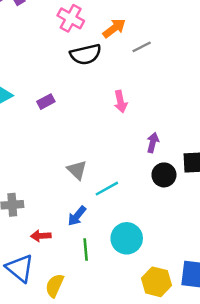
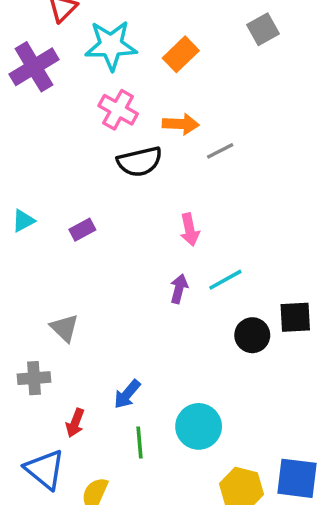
orange arrow: (114, 28) -> (181, 124), turned 40
purple arrow: (153, 143) -> (179, 289), moved
gray triangle: (77, 170) -> (64, 328), moved
cyan line: (107, 189) -> (225, 280), moved
red arrow: (41, 236) -> (75, 423), turned -66

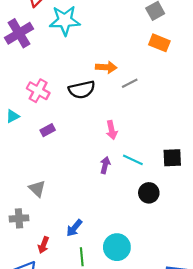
orange rectangle: (181, 54) -> (159, 43), moved, turned 66
pink cross: (118, 110) -> (38, 91), moved
cyan triangle: (23, 221) -> (13, 116), moved
cyan line: (225, 280) -> (133, 160), turned 54
black square: (295, 317) -> (172, 158), moved

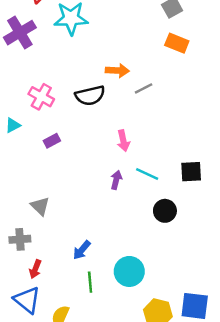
red arrow: (43, 245) -> (35, 269), moved

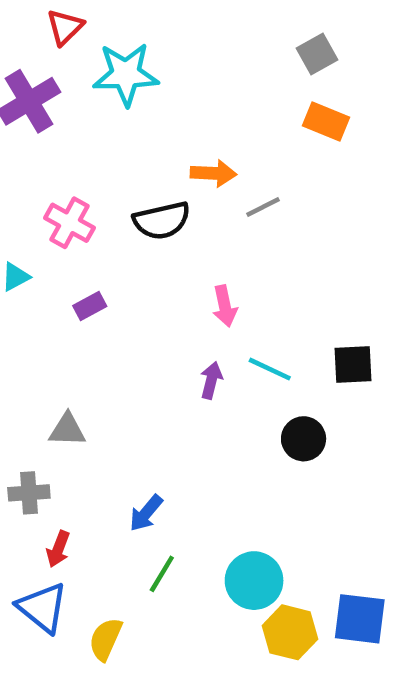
gray triangle: (40, 206) -> (67, 430), turned -42
cyan circle: (129, 271) -> (254, 581), moved
green line: (90, 282) -> (162, 574), turned 36

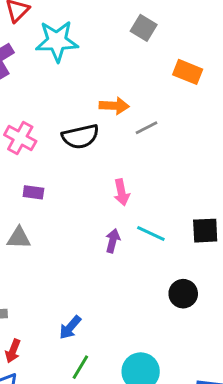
gray square: (317, 54) -> (144, 28), moved, turned -30
purple rectangle: (90, 306) -> (33, 192), turned 36
gray triangle: (67, 430) -> (19, 238), moved
black circle: (304, 439) -> (183, 294), moved

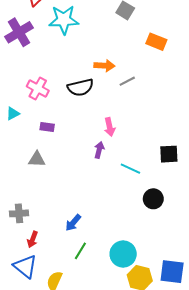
cyan line: (151, 233) -> (130, 169), moved
purple arrow: (113, 241) -> (99, 150), moved

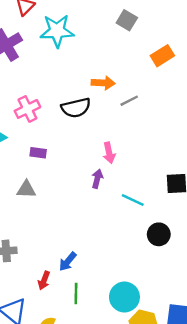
orange rectangle: (156, 42) -> (162, 56), turned -54
pink cross: (38, 88) -> (27, 109), turned 35
red arrow: (33, 239) -> (44, 280), moved
green line: (80, 251) -> (76, 293), turned -30

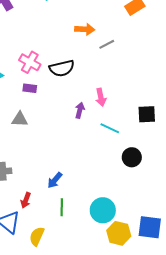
black semicircle: (76, 108) -> (62, 68), moved
pink cross: (27, 109) -> (30, 62), moved, turned -35
pink arrow: (109, 153) -> (101, 97), moved
red arrow: (44, 280) -> (26, 200), moved

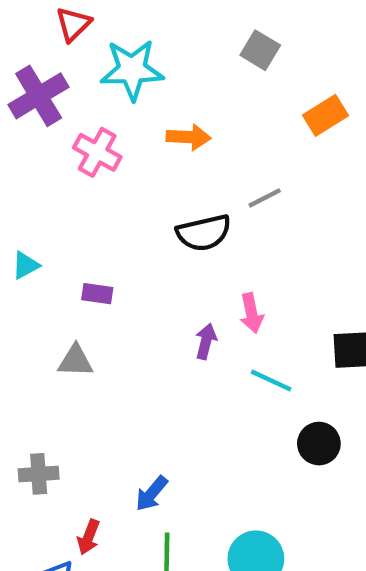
orange arrow: (85, 29) -> (188, 137), moved
pink cross: (30, 62) -> (97, 152), moved
black semicircle: (62, 68) -> (204, 233), moved

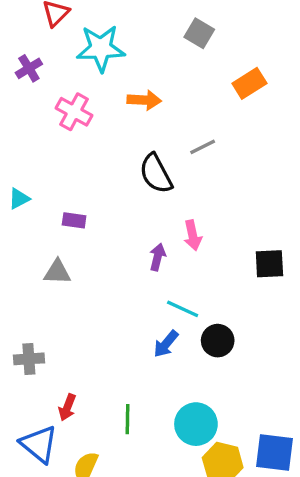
purple cross: (39, 96) -> (29, 68), size x0.6
black semicircle: (204, 233) -> (156, 174), turned 75
cyan line: (271, 381) -> (183, 309), moved
black circle: (319, 444) -> (218, 341), moved
blue arrow: (152, 494) -> (166, 344), moved

